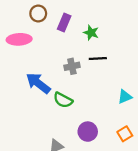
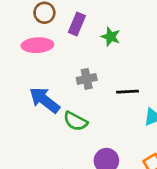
pink ellipse: (19, 39) -> (37, 45), moved
black line: (98, 58) -> (128, 92), moved

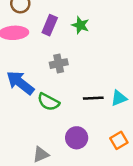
purple rectangle: (77, 24) -> (50, 25), moved
black line: (128, 92) -> (93, 98), moved

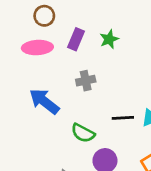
green star: (80, 25) -> (109, 39), turned 30
green semicircle: (48, 102) -> (83, 133), moved

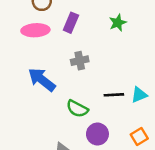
green star: (109, 39) -> (118, 23), moved

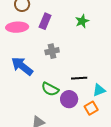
cyan triangle: (139, 95) -> (99, 90), moved
purple circle: (97, 134) -> (69, 99), moved
orange square: (139, 137) -> (91, 108), moved

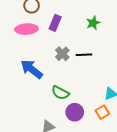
gray cross: (52, 51) -> (62, 54), turned -32
black line: (79, 78) -> (84, 55), moved
purple circle: (69, 99) -> (75, 112), moved

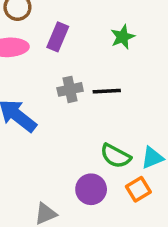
gray cross: (62, 54) -> (70, 89), turned 32
green semicircle: (60, 93) -> (116, 156), moved

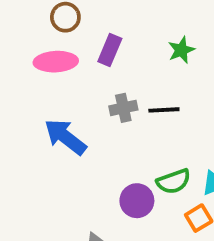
green semicircle: (116, 156) -> (174, 181), turned -48
purple circle: (91, 189) -> (137, 201), moved

